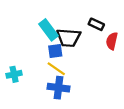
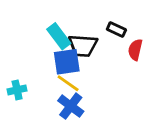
blue square: (55, 51) -> (67, 62), size x1.5
blue cross: (58, 88) -> (71, 106), turned 30

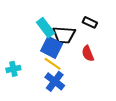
red semicircle: (135, 50) -> (88, 53), moved, turned -35
blue square: (67, 62) -> (52, 47), turned 35

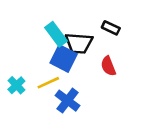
yellow line: (53, 64) -> (48, 83), moved, turned -60
cyan cross: (13, 69) -> (16, 85), turned -32

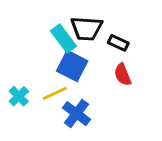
black rectangle: (111, 28) -> (118, 43), moved
black trapezoid: (79, 43) -> (87, 28), moved

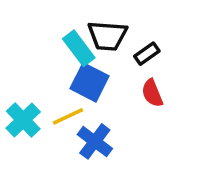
black rectangle: (118, 43) -> (147, 54), turned -60
cyan cross: (19, 96) -> (23, 120), size x1.4

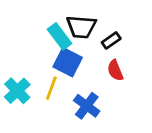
yellow line: (68, 116) -> (51, 88), turned -45
blue cross: (95, 141) -> (87, 106), moved

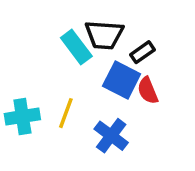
blue square: (68, 62) -> (122, 80), moved
cyan cross: (17, 91) -> (22, 117), turned 35

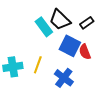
black trapezoid: (104, 35) -> (60, 20), turned 40
black rectangle: (142, 52) -> (87, 23), moved

